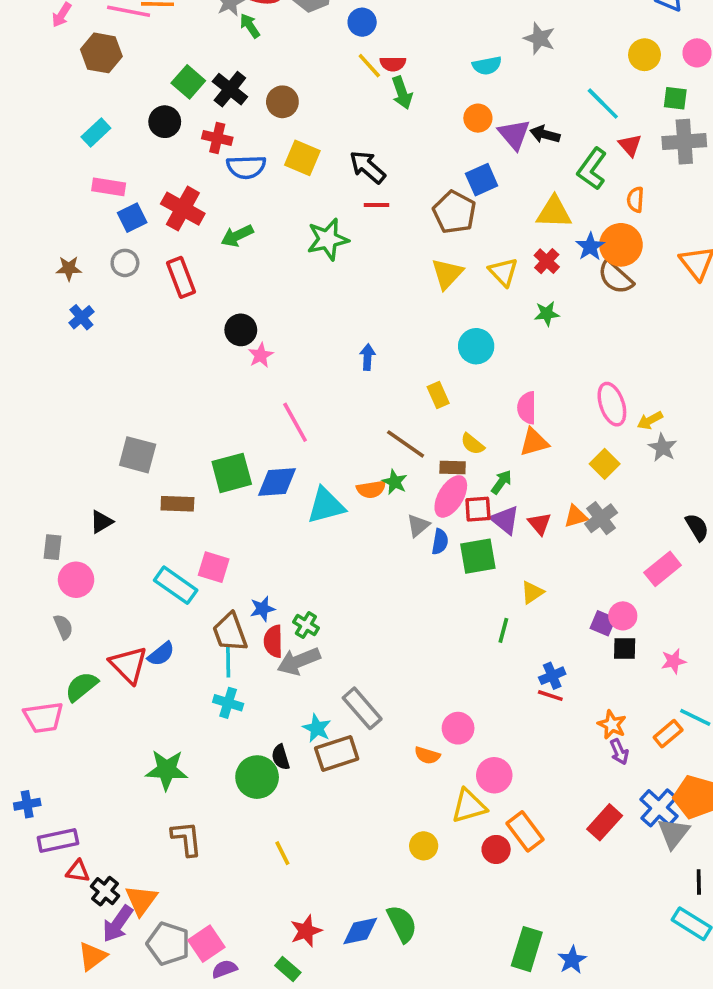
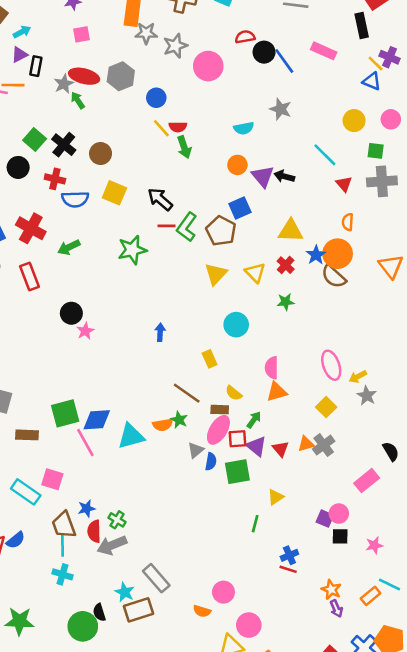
green L-shape: (592, 169) -> (187, 227), moved
pink line: (295, 422) -> (85, 443), moved

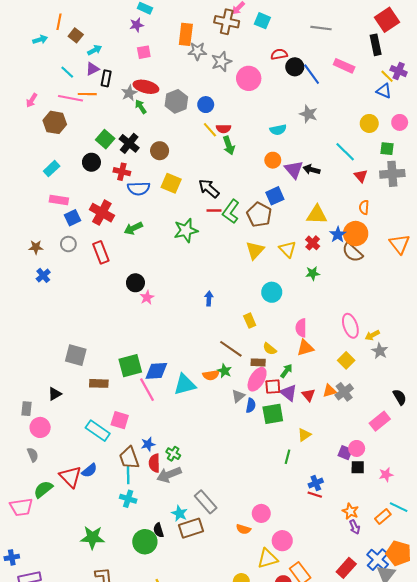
gray hexagon: (121, 76) -> (176, 101), moved

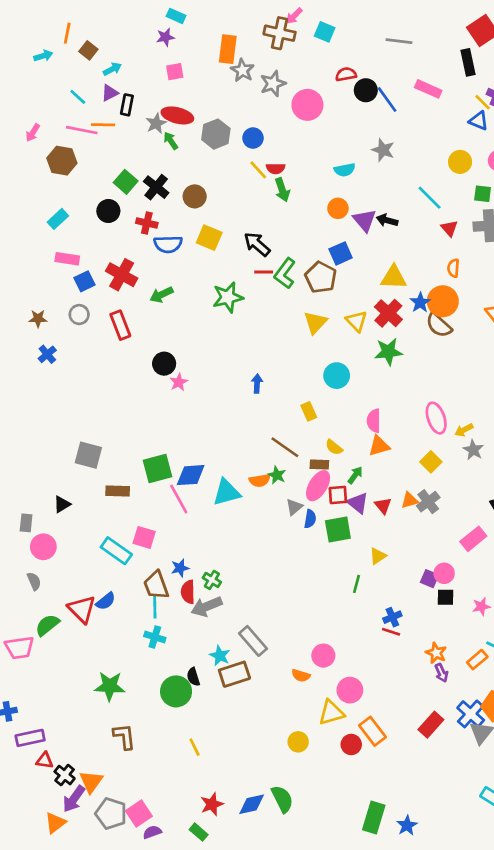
gray star: (197, 51) -> (242, 70), turned 30
red cross: (313, 243) -> (388, 313), size x1.5
green star: (313, 273) -> (388, 352), size x1.5

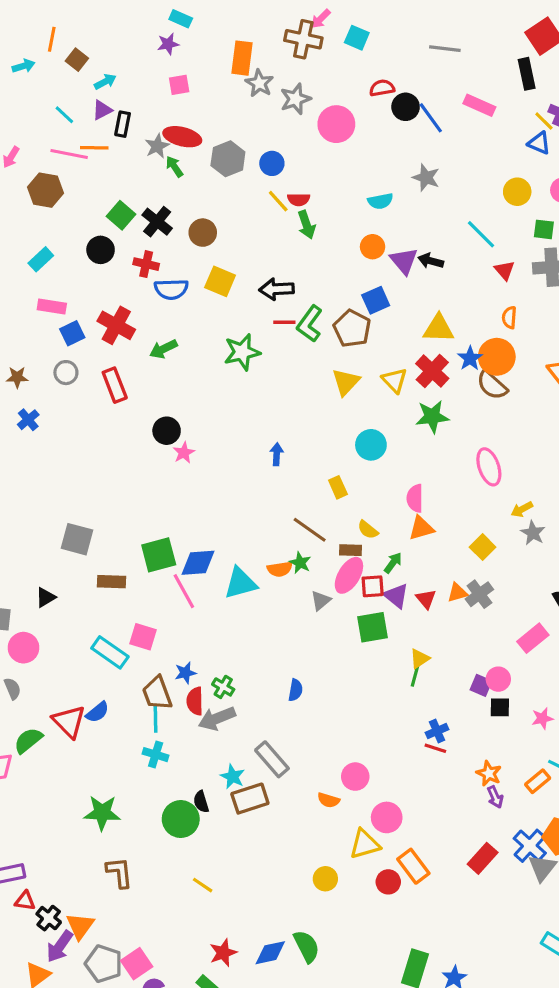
black arrow: (257, 244) -> (277, 289), turned -44
pink ellipse: (436, 418) -> (489, 467), moved
blue semicircle: (310, 519) -> (295, 690), moved
green line: (357, 584) -> (415, 676), moved
yellow line: (195, 747) -> (203, 885), turned -30

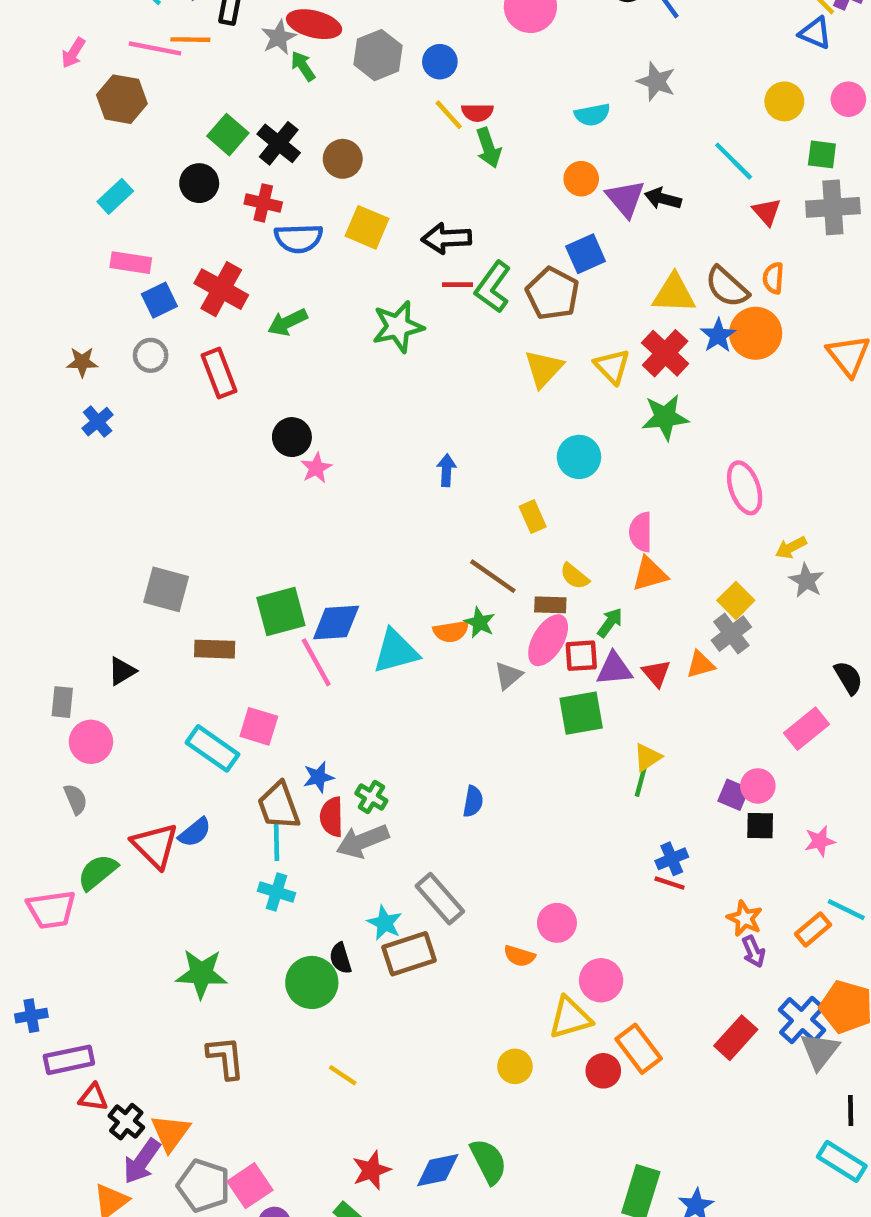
brown semicircle: (492, 385) -> (727, 287), moved
gray cross: (479, 594) -> (731, 634), moved
purple triangle: (396, 596) -> (614, 669), turned -44

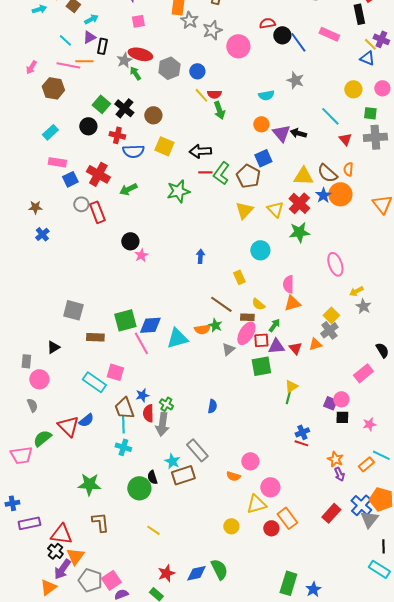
gray circle: (151, 355) -> (81, 204), moved
gray arrow: (363, 841) -> (162, 424), turned -60
red triangle: (93, 1097) -> (61, 534), moved, size x1.6

